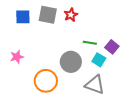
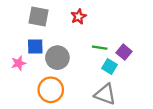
gray square: (48, 15) -> (39, 17), moved
blue square: (23, 17) -> (35, 47), moved
gray circle: (71, 62) -> (57, 58), moved

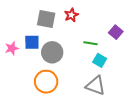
gray square: (39, 17) -> (46, 19), moved
purple square: (124, 52) -> (116, 32), moved
pink star: (19, 63) -> (12, 48), moved

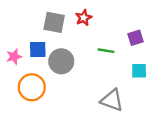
purple square: (116, 32) -> (136, 38), turned 32
cyan square: (100, 60) -> (139, 71), moved, turned -32
orange circle: (46, 82) -> (32, 87), moved

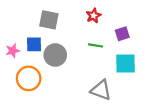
red star: (84, 18) -> (94, 16), moved
cyan square: (139, 71) -> (125, 64), size x1.5

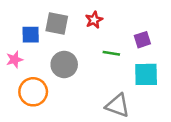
red star: (94, 16) -> (94, 20), moved
blue square: (34, 44) -> (31, 35), moved

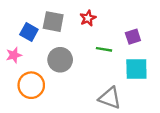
blue square: (31, 35) -> (29, 32), turned 30

